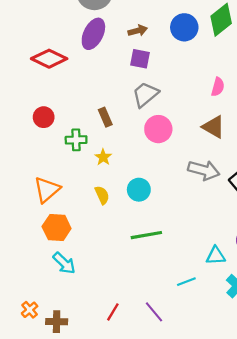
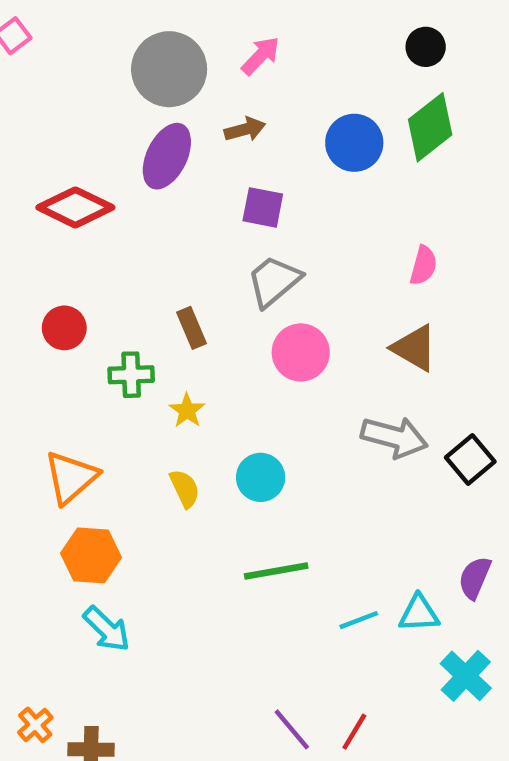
brown arrow: (138, 31) -> (245, 129), moved
cyan line: (186, 282) -> (359, 620), moved
red line: (113, 312) -> (354, 732), moved

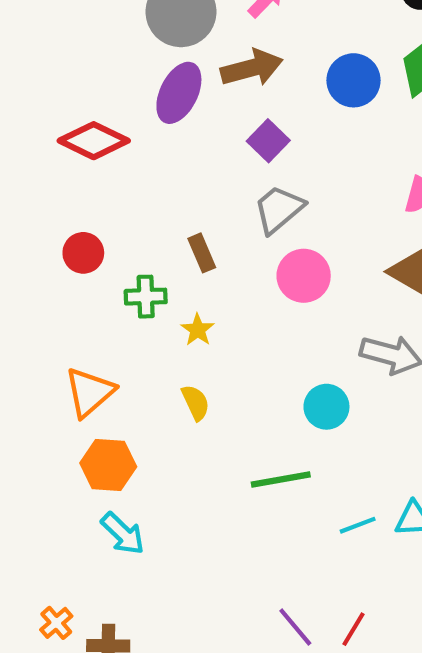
brown arrow: (245, 129) -> (252, 68), size x1.6
purple square: (263, 207) -> (268, 141), turned 33
cyan circle: (261, 477) -> (326, 407), moved

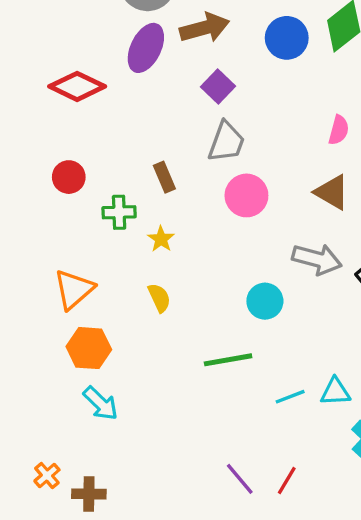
gray trapezoid: (279, 209) -> (226, 142), turned 150

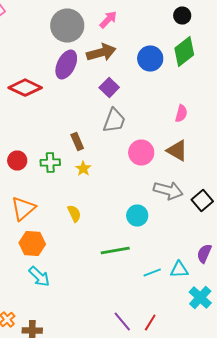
red circle: (69, 177) -> (17, 160), moved
pink circle: (246, 195) -> (141, 152), moved
yellow star: (161, 239) -> (83, 168), moved

